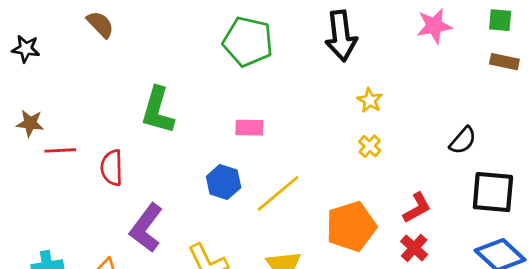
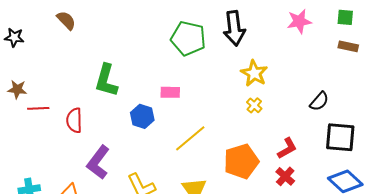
green pentagon: (248, 42) -> (188, 38), moved
yellow star: (370, 100) -> (254, 73), size x1.5
blue hexagon: (224, 182) -> (142, 116), moved

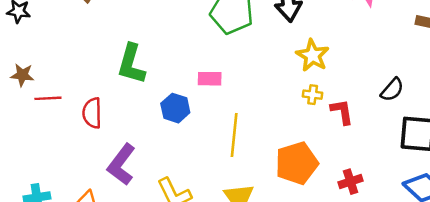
yellow cross: (254, 105) -> (313, 95), turned -35
yellow line: (190, 138) -> (234, 135), turned -44
red L-shape: (287, 148) -> (342, 112), moved, turned -70
red cross: (285, 176) -> (350, 182), turned 30

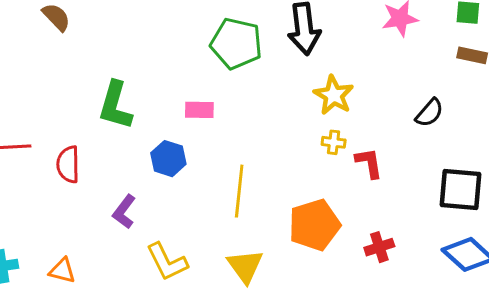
pink rectangle: (210, 79) -> (199, 110), moved
black semicircle: (392, 90) -> (429, 113), moved
purple L-shape: (121, 164) -> (124, 212), moved, size x0.7

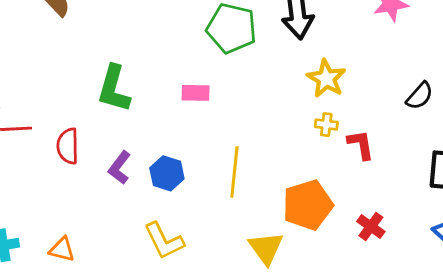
blue hexagon: (168, 159) -> (167, 173), moved
purple L-shape: (124, 212) -> (119, 168), moved
red cross: (379, 247) -> (371, 226), turned -36
yellow triangle: (245, 266) -> (266, 248), moved

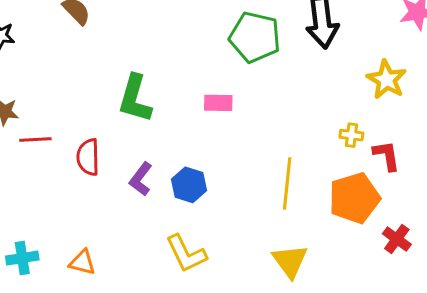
yellow star: (326, 79) -> (387, 80), moved
yellow line: (234, 172) -> (287, 183), moved
orange pentagon: (308, 205) -> (354, 198), moved

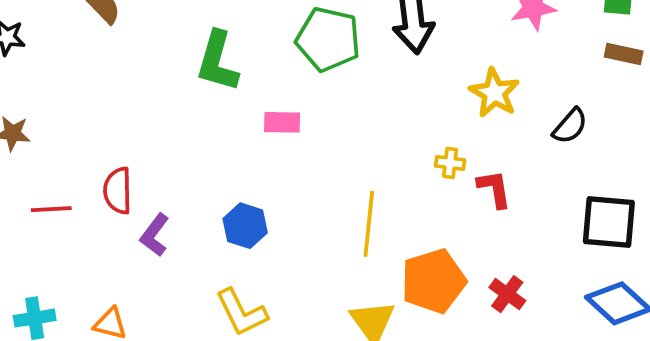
green L-shape: (135, 99) -> (217, 61), moved
red line: (35, 140) -> (51, 209), moved
purple L-shape: (141, 179) -> (155, 235), moved
orange pentagon: (354, 198) -> (433, 281), moved

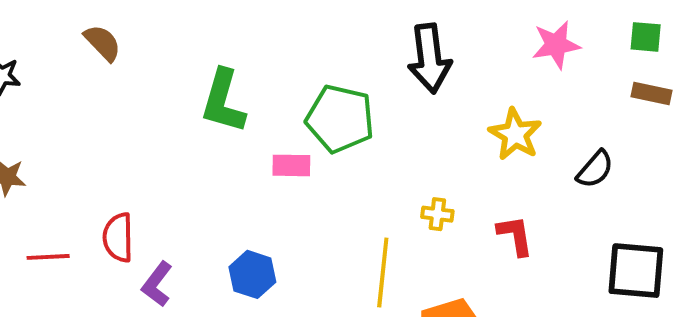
green pentagon: (328, 39) -> (340, 119), moved
yellow cross: (450, 163) -> (437, 214), moved

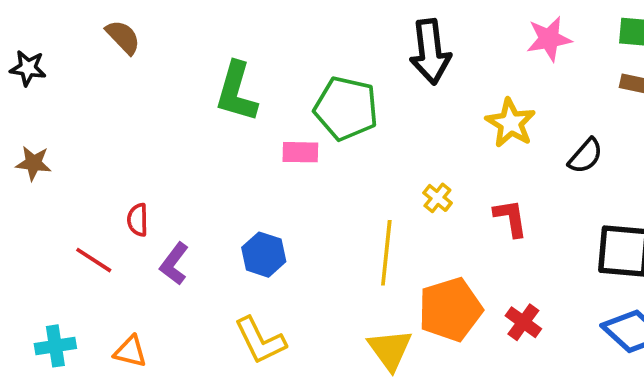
yellow cross: (437, 214) -> (437, 198), turned 32
red semicircle: (118, 237) -> (138, 220), size x0.7
red line: (48, 257) -> (94, 260), moved, turned 36

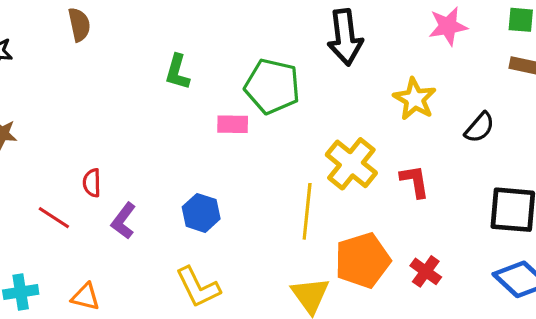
brown semicircle: (123, 37) -> (79, 25), turned 32
green L-shape: (236, 92) -> (177, 72), size x0.7
yellow cross: (437, 198) -> (351, 164), size x2.0

